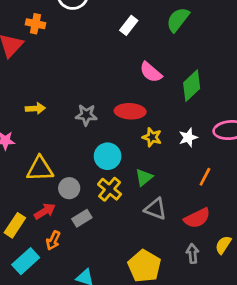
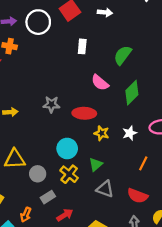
green semicircle: (178, 20) -> (123, 55), moved
white rectangle: (129, 25) -> (82, 46), turned -32
gray star: (86, 115) -> (51, 104), moved
red arrow: (45, 211) -> (65, 215), moved
red semicircle: (197, 218) -> (138, 196), turned 48

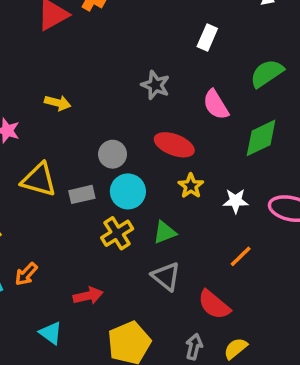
gray star: (51, 104) -> (155, 85), moved
gray circle: (38, 174) -> (113, 154), moved
gray rectangle: (48, 197) -> (82, 194), moved

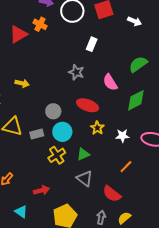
white rectangle: (207, 38) -> (92, 44), moved

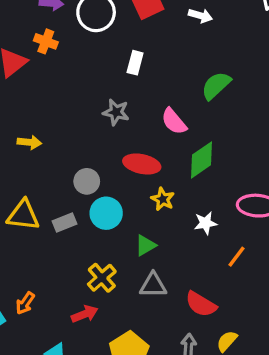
green diamond: (136, 100) -> (202, 160), moved
white star: (122, 136) -> (205, 223), moved
yellow cross: (57, 155) -> (102, 278), moved
orange line: (126, 167) -> (236, 257), moved
gray triangle: (85, 179) -> (153, 285), turned -30

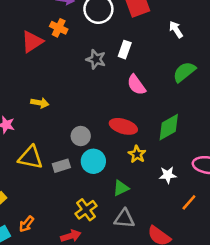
white arrow: (200, 16) -> (176, 29), moved, turned -144
gray star: (116, 112) -> (96, 59), moved
pink semicircle: (174, 121) -> (136, 85), moved

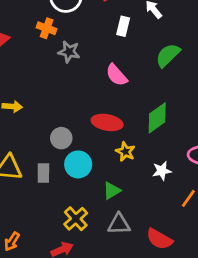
orange cross: (59, 28) -> (47, 28), moved
white rectangle: (125, 50) -> (123, 26), moved
gray rectangle: (61, 166) -> (43, 173), turned -66

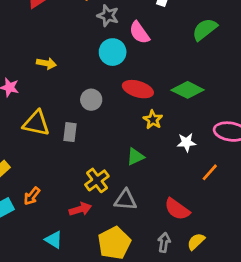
pink semicircle: (116, 75) -> (139, 33), moved
green diamond: (157, 118) -> (188, 90), turned 56
cyan circle: (78, 164) -> (113, 52), moved
gray triangle: (119, 224) -> (125, 200), moved

